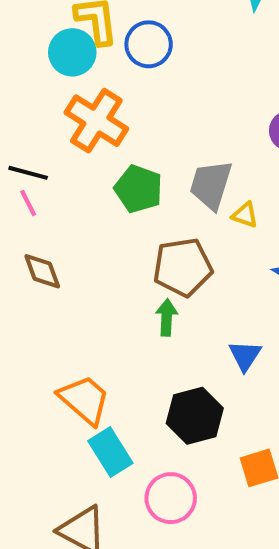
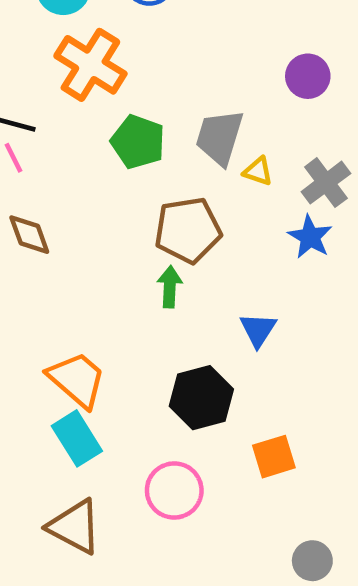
cyan rectangle: (110, 452) -> (77, 438), moved

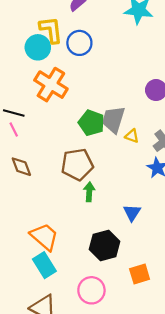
green pentagon: (138, 142) -> (91, 123), moved
brown pentagon: (188, 230) -> (77, 164), moved

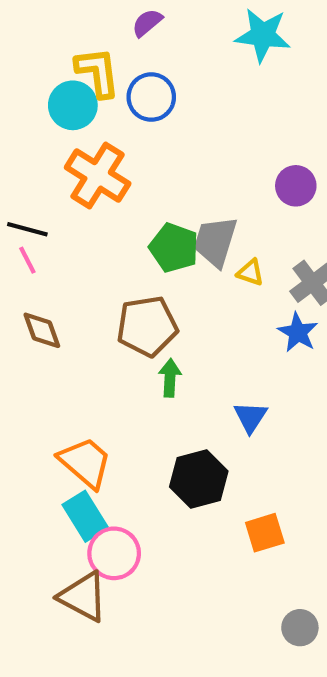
pink circle: (91, 290) -> (114, 553), moved

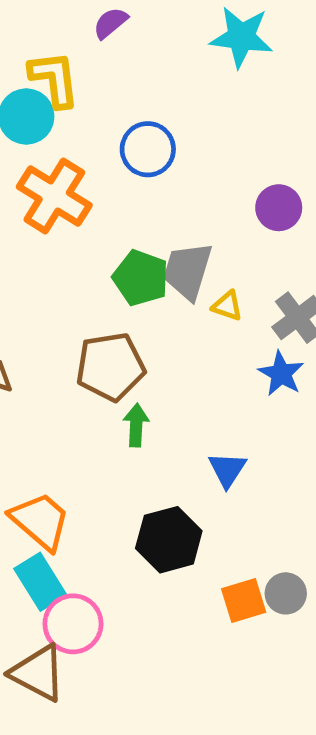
blue circle: (151, 97) -> (148, 149), moved
gray circle: (300, 628) -> (286, 593), moved

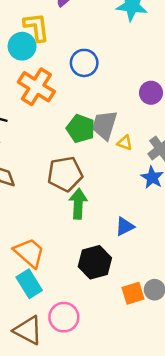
green arrow: (136, 425) -> (78, 204), size x1.4
blue triangle: (227, 470) -> (125, 226), turned 30
pink circle: (73, 624) -> (64, 317), moved

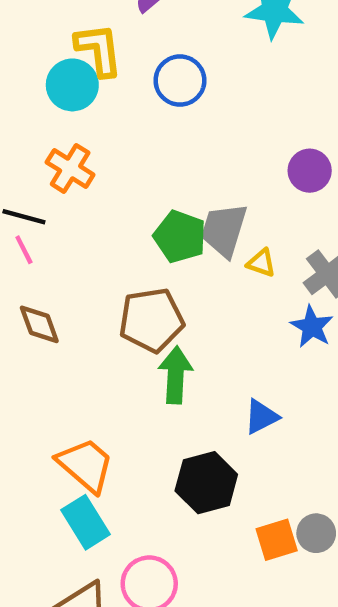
blue circle: (84, 63) -> (180, 81), moved
orange cross: (36, 87) -> (70, 168), moved, size x0.7

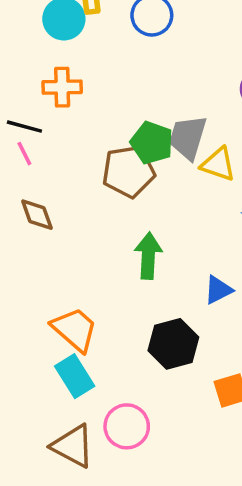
orange cross: (70, 168) -> (62, 87), turned -33
yellow triangle: (261, 263) -> (218, 164), size x1.5
brown pentagon: (151, 320) -> (129, 171), moved

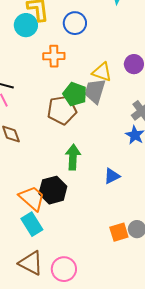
orange cross: (62, 87) -> (54, 56), moved
yellow triangle: (218, 164) -> (102, 72), moved
black hexagon: (173, 344) -> (53, 190), moved
pink circle: (127, 426) -> (64, 269), moved

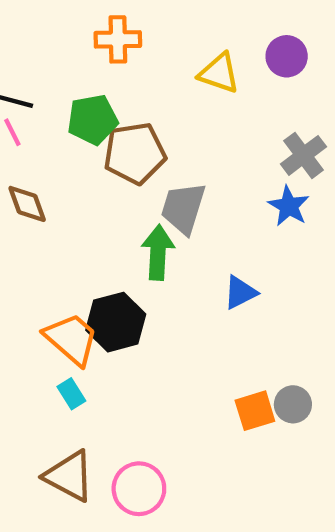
gray trapezoid: (95, 91) -> (183, 208), moved
green pentagon: (75, 94) -> (93, 120), moved, turned -30
cyan rectangle: (32, 224) -> (71, 394), size x0.6

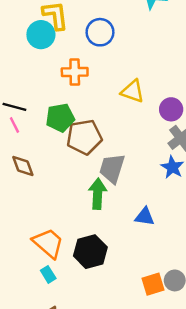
purple circle: (287, 56) -> (171, 109), moved
blue triangle: (240, 293) -> (145, 217), turned 35
black hexagon: (116, 322) -> (90, 252), moved

